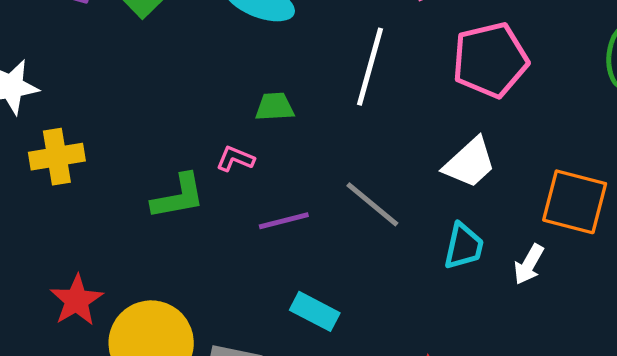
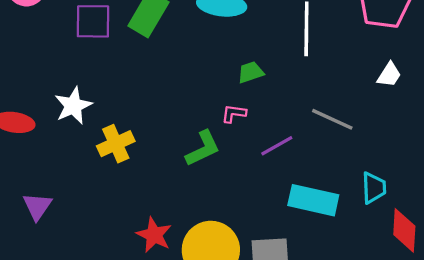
white trapezoid: (470, 163) -> (389, 75), size x0.7
cyan trapezoid: (464, 246) -> (374, 188), moved
cyan rectangle: (315, 311) -> (313, 200), size x1.5

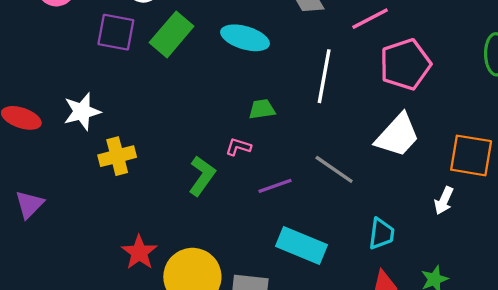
white trapezoid: (389, 75) -> (398, 135), size x1.8
green L-shape: (203, 148) -> (202, 176), turned -39
cyan trapezoid: (374, 188) -> (381, 234), moved

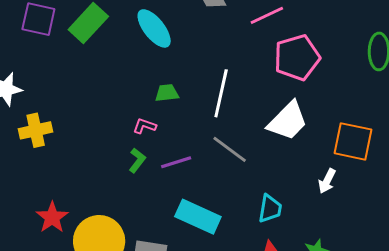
cyan ellipse: (245, 38) -> (154, 28), turned 33
white line: (324, 76) -> (221, 93), moved
green L-shape: (202, 176) -> (137, 160), moved, size x0.7

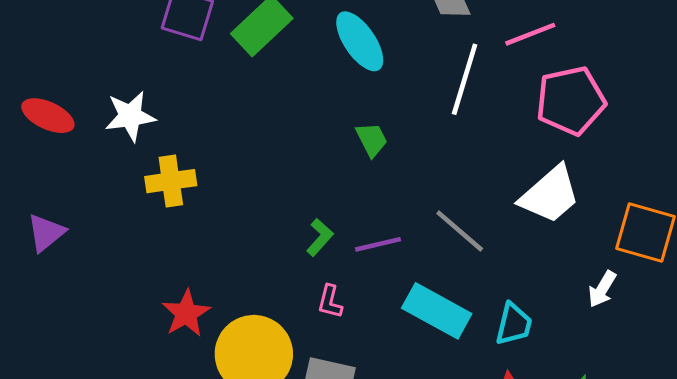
green trapezoid: (167, 93) -> (372, 139), turned 65
white line: (221, 93) -> (465, 79), moved
pink L-shape: (145, 126) -> (330, 302), moved, turned -100
cyan rectangle: (198, 217) -> (437, 311), moved

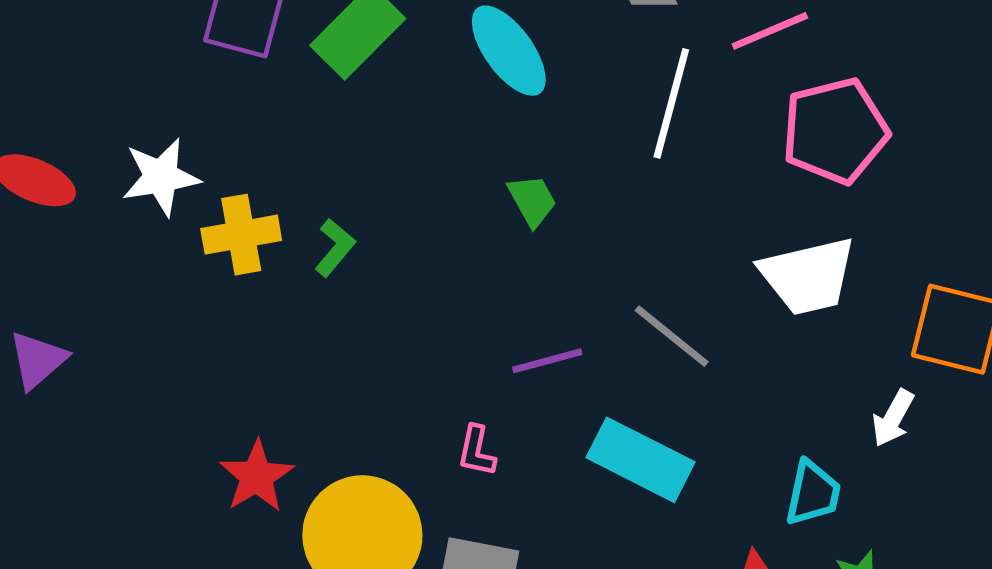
yellow cross: (171, 181) -> (241, 235), moved
white trapezoid: (550, 195) -> (808, 276), turned 30
green L-shape: (320, 237) -> (335, 248), moved
cyan trapezoid: (514, 324) -> (813, 493), moved

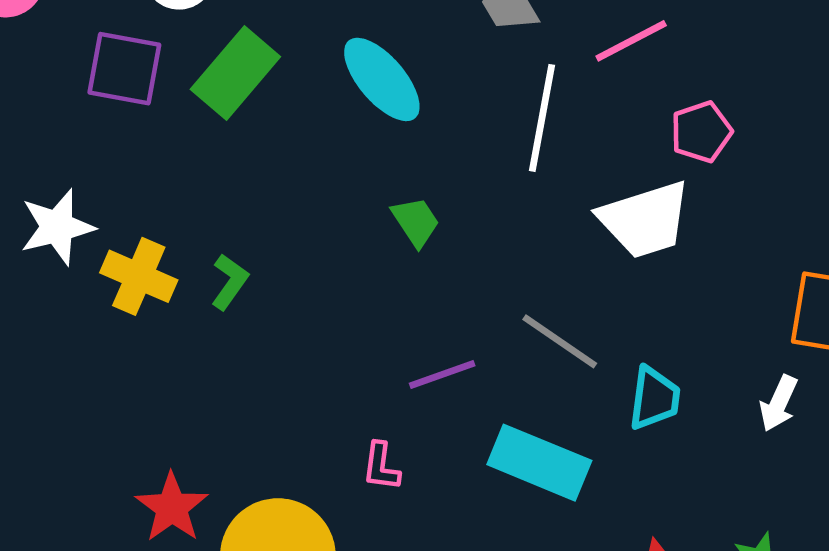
pink pentagon: (835, 131) -> (701, 132), size x0.6
yellow cross: (241, 235) -> (139, 276), turned 38
white trapezoid: (808, 276) -> (645, 220), moved
cyan trapezoid: (813, 493) -> (654, 398), moved

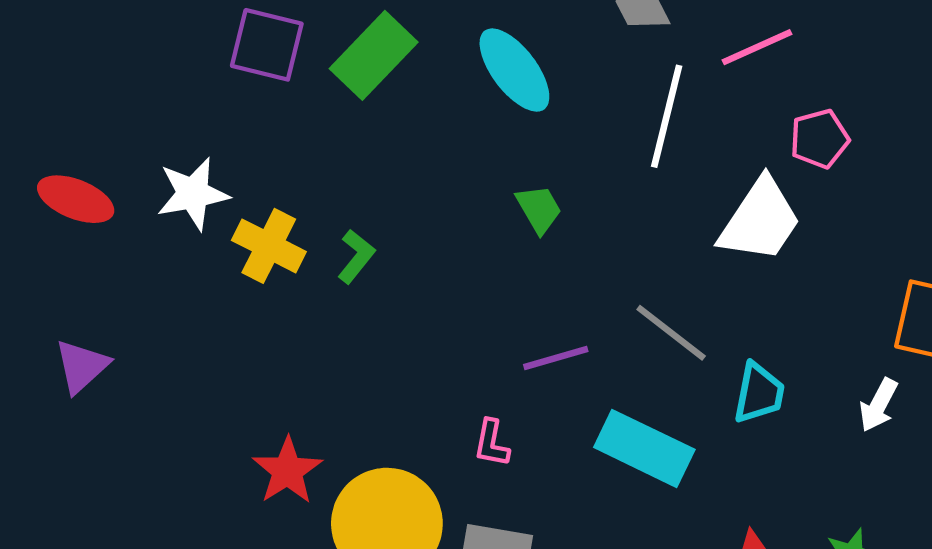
white trapezoid: (645, 220) -> (760, 220), turned -42

